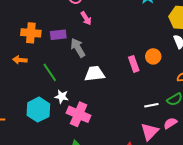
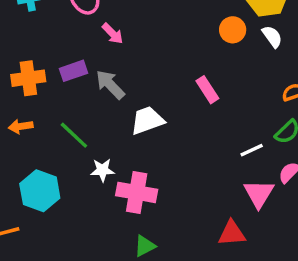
orange circle: (153, 56) -> (233, 30), moved
cyan hexagon: (38, 110) -> (40, 191), moved

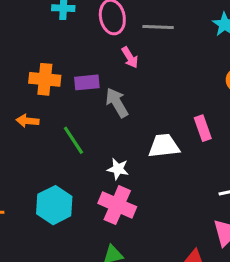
white trapezoid: (147, 120) -> (164, 146), moved
white star: (102, 170) -> (118, 169), moved
cyan hexagon: (40, 191) -> (54, 205), moved

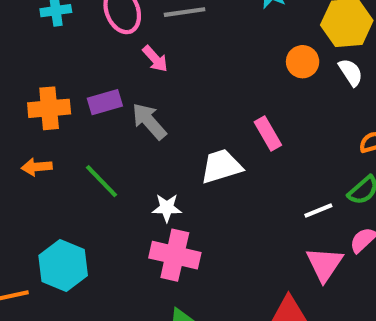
cyan hexagon: (54, 205) -> (63, 265), moved

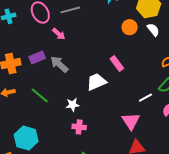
pink cross: (175, 255) -> (79, 127), size x0.6
pink triangle: (325, 264) -> (131, 121), moved

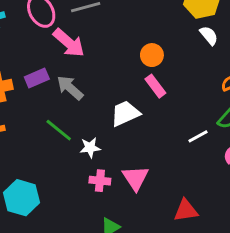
orange circle: (130, 27) -> (152, 55), moved
pink arrow: (59, 34) -> (69, 43), size x1.6
green line: (40, 96) -> (59, 130), moved
pink triangle: (131, 121) -> (136, 178), moved

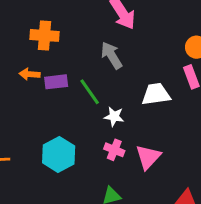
purple rectangle: (37, 78) -> (56, 82), moved
cyan hexagon: (21, 198) -> (59, 154), moved

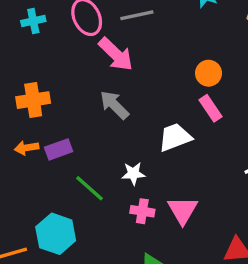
green line: (90, 92) -> (90, 188), moved
cyan hexagon: (59, 154) -> (56, 234), moved

